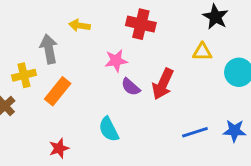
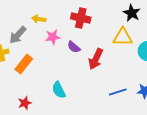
gray arrow: (49, 49) -> (18, 35), turned -126
yellow triangle: (202, 52) -> (123, 37), size x1.5
pink star: (116, 61) -> (53, 37), moved
purple semicircle: (131, 87) -> (74, 47), moved

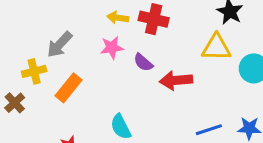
yellow arrow: (39, 19) -> (118, 18), moved
red arrow: (96, 59) -> (176, 80), turned 60

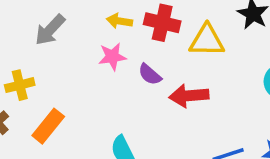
gray arrow: (59, 45) -> (50, 30), moved
yellow triangle: (216, 48) -> (207, 41), moved
orange rectangle: (68, 88) -> (48, 126), moved

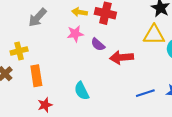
yellow triangle: (207, 41) -> (154, 35), moved
orange rectangle: (48, 126) -> (36, 76), turned -48

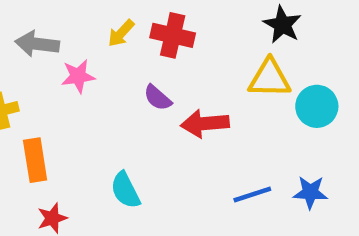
yellow arrow: (80, 12) -> (121, 33), turned -56
gray arrow: (37, 18) -> (37, 44), turned 54
pink star: (75, 34) -> (78, 76), moved

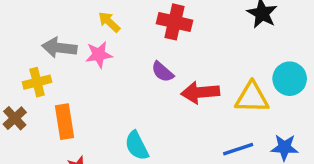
yellow arrow: (121, 33) -> (109, 22), moved, turned 90
gray arrow: (37, 44) -> (59, 48), moved
yellow triangle: (269, 78) -> (252, 98), moved

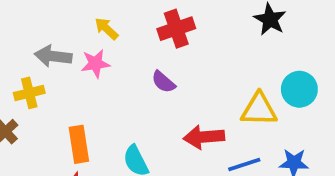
red cross: (175, 22) -> (176, 29), turned -32
red arrow: (200, 92) -> (204, 137), moved
orange rectangle: (65, 122) -> (79, 144), moved

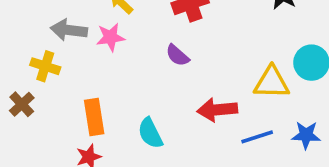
yellow cross: (29, 93) -> (45, 66), turned 32

